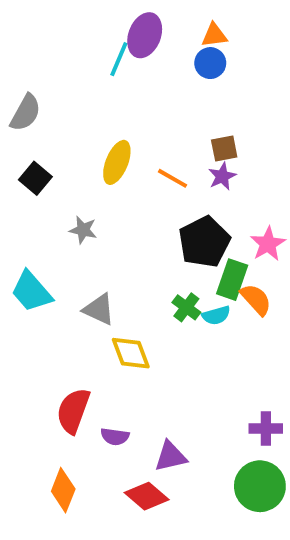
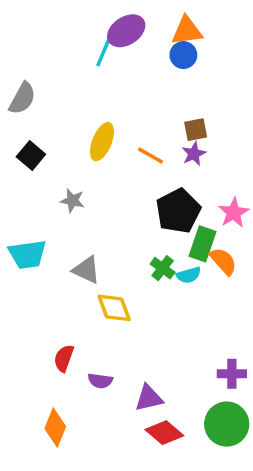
purple ellipse: (145, 35) -> (126, 31), turned 36
orange triangle: (214, 35) -> (187, 31), size x1.4
cyan trapezoid: (31, 292) -> (27, 254), turned -57
red semicircle: (73, 411) -> (64, 358), size x0.7
red diamond: (147, 496) -> (164, 433), moved

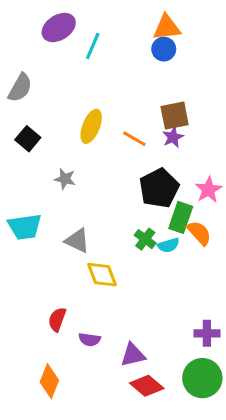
purple ellipse: (126, 31) -> (59, 27), moved
brown square: (196, 130) -> (175, 116), size x1.4

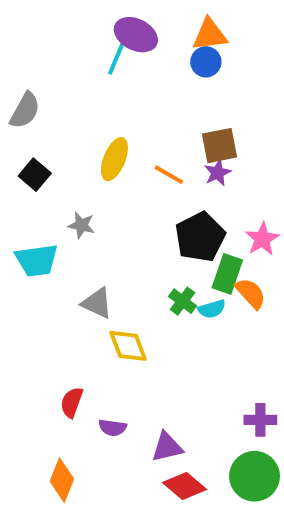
purple ellipse: (59, 27) -> (136, 35), moved, turned 60
cyan trapezoid: (25, 227) -> (37, 260), moved

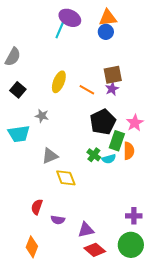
orange semicircle: (251, 293) -> (129, 151), turned 42
gray triangle: (97, 303) -> (50, 156), turned -48

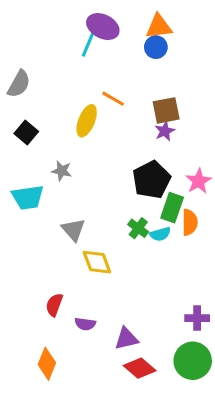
orange line: (87, 90) -> (113, 99), moved
gray triangle: (50, 156) -> (73, 230), turned -48

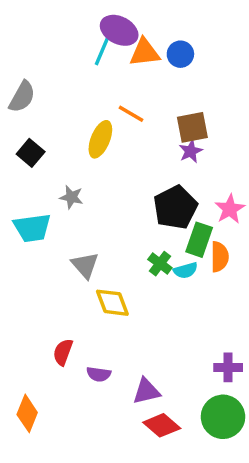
orange triangle: (159, 27) -> (145, 52), moved
orange diamond: (47, 364) -> (27, 413), moved

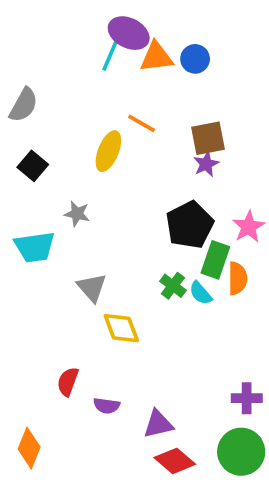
cyan semicircle: (186, 270) -> (201, 293), turned 65

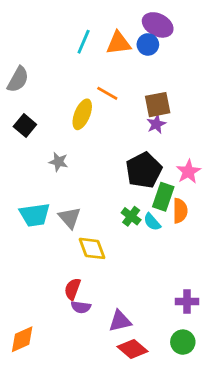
purple ellipse: (129, 33) -> (158, 25), moved
cyan trapezoid: (35, 247) -> (35, 215), moved
red semicircle: (68, 382) -> (72, 289), moved
orange diamond: (29, 448) -> (22, 339), turned 44
green circle: (241, 452) -> (183, 342), size x0.7

